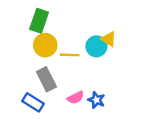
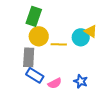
gray rectangle: (46, 79) -> (29, 57), moved, turned 30
pink semicircle: (76, 98) -> (55, 83), moved
blue rectangle: (33, 102) -> (35, 75), moved

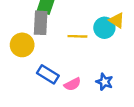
yellow circle: (39, 36) -> (22, 45), moved
gray rectangle: (29, 57) -> (41, 23), moved

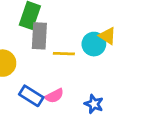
gray rectangle: (41, 23) -> (39, 36), moved
pink semicircle: (72, 84) -> (54, 96), moved

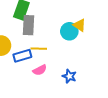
yellow line: (64, 54) -> (39, 49), moved
blue rectangle: (31, 96) -> (22, 56), moved, turned -48

